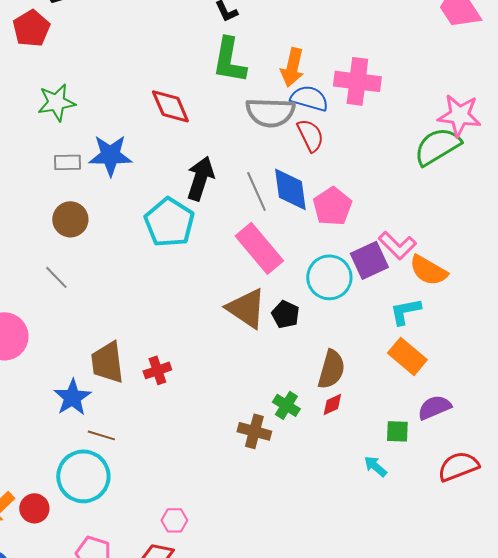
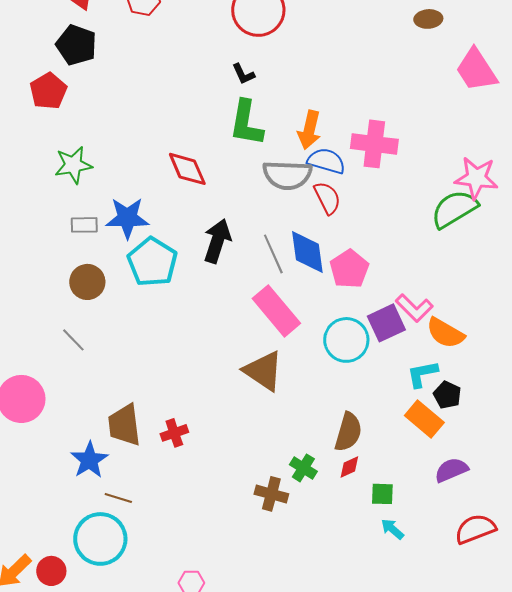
cyan pentagon: (169, 222) -> (152, 262), moved
black pentagon: (285, 314) -> (447, 395), moved
green square: (397, 431) -> (382, 494), moved

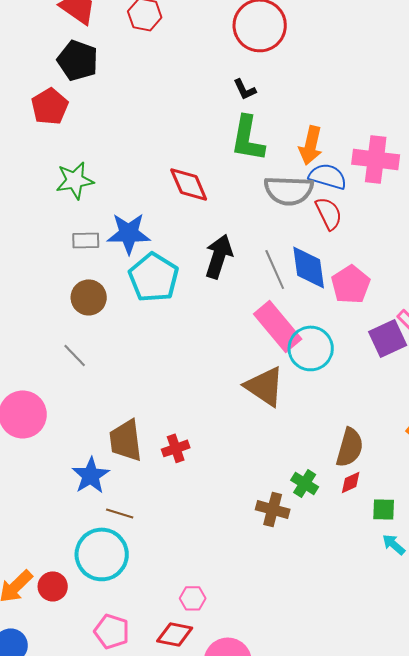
cyan circle: (346, 340) -> (311, 348), moved

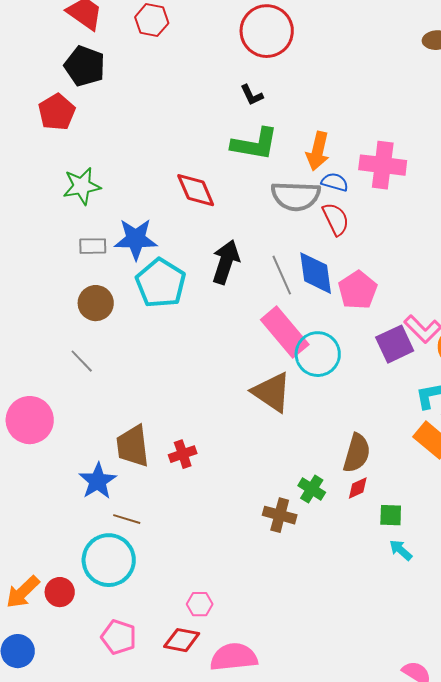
green L-shape: (248, 138) -> (255, 144), turned -90
blue semicircle: (328, 176) -> (335, 182), size x0.7

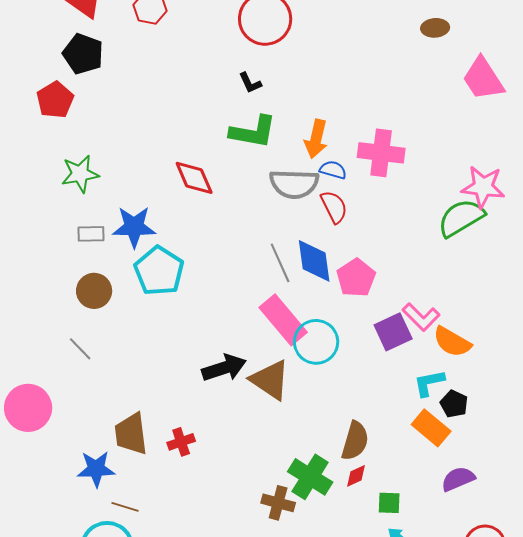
black arrow: (226, 262) -> (224, 368), moved, turned 54
blue star: (98, 481) -> (96, 469), turned 30
green cross: (312, 489) -> (310, 477), size x1.6

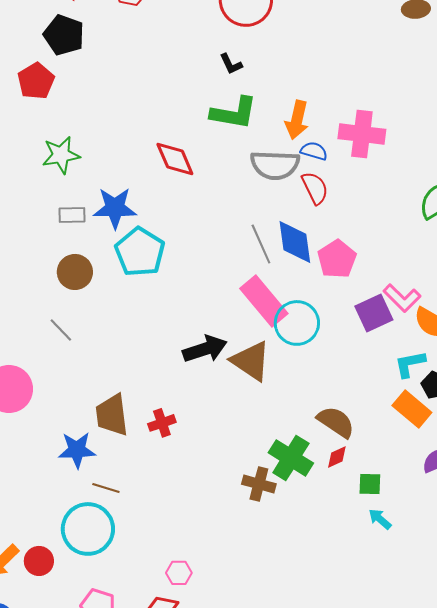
brown semicircle: (355, 441) -> (336, 422), turned -72

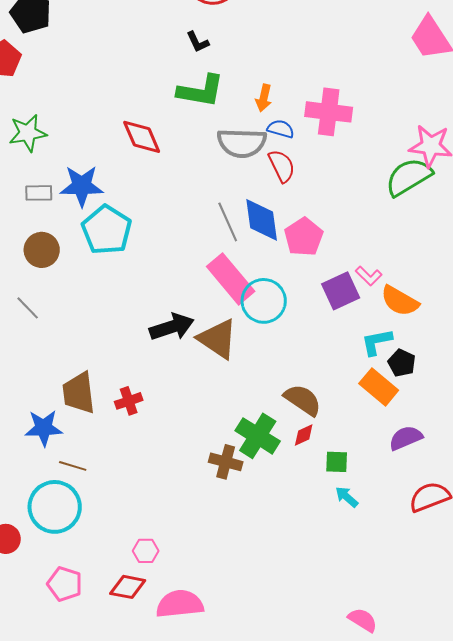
orange arrow: (297, 120) -> (264, 98), size x0.7
pink L-shape: (402, 298) -> (369, 276), size x0.7

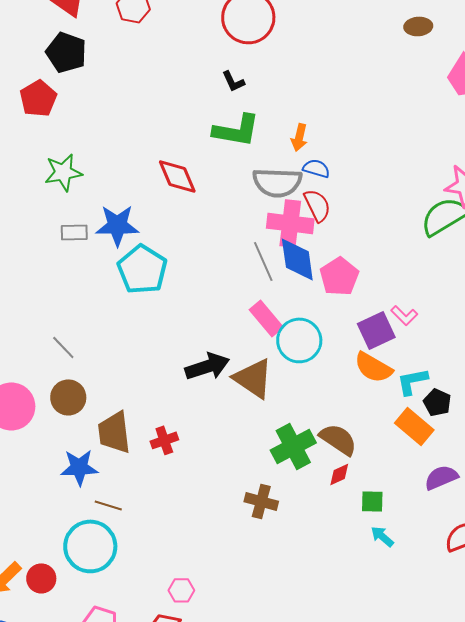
pink cross: (329, 112) -> (290, 223), moved
brown circle: (42, 250) -> (68, 397), moved
pink rectangle: (231, 279) -> (266, 318), size x0.7
orange semicircle: (400, 301) -> (373, 367), moved
green cross: (258, 436) -> (293, 446), moved, turned 30

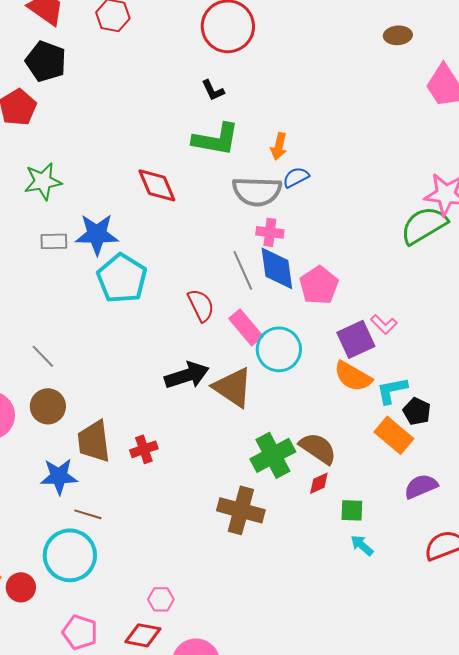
blue semicircle: (316, 168) -> (296, 177), turned -44
red semicircle: (317, 205) -> (201, 305), moved
pink cross: (290, 223) -> (270, 232), size x0.6
brown cross: (261, 501) -> (241, 510), size x1.4

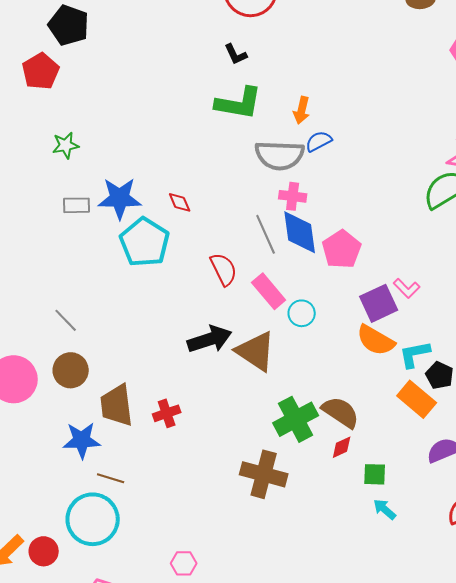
green star: (43, 181) -> (66, 145), size x0.7
red diamond: (157, 185) -> (180, 202), moved, size x0.6
cyan circle: (279, 349) -> (302, 313), size x0.6

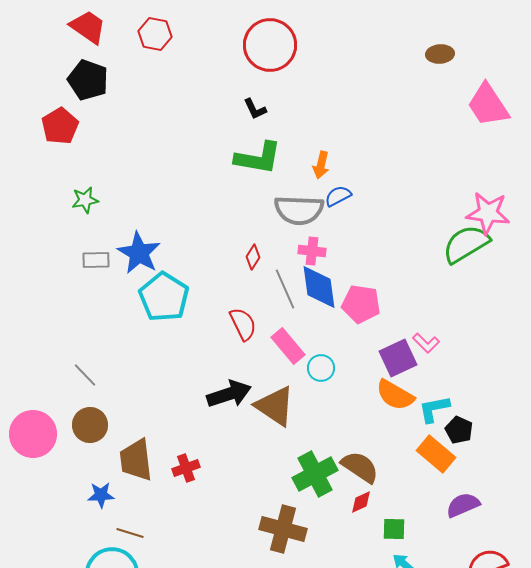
blue star: (120, 198) -> (139, 253), turned 30
red diamond: (180, 202) -> (253, 257), moved, turned 55
pink pentagon: (342, 249) -> (361, 304), turned -30
blue star: (82, 440) -> (101, 495), size x0.7

